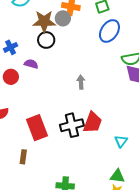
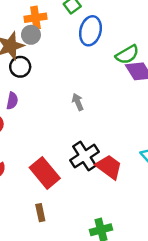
purple semicircle: (31, 64) -> (12, 101), turned 104
red trapezoid: (93, 122) -> (109, 167), moved, turned -55

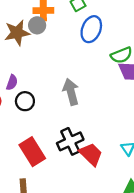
black circle: (20, 67) -> (25, 101), moved
gray arrow: (78, 102) -> (71, 92), size x1.6

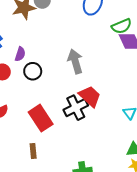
red trapezoid: (91, 154) -> (90, 96), moved

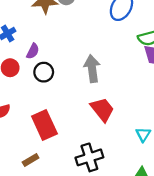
black cross: (76, 108) -> (89, 157), moved
brown rectangle: (33, 151) -> (31, 160), turned 56

